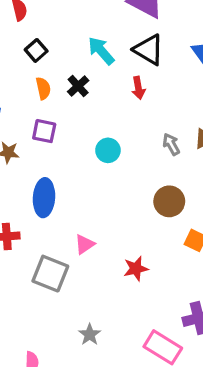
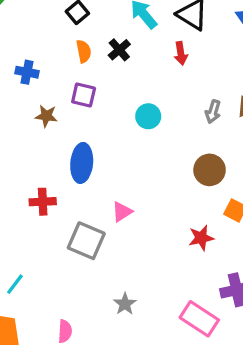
gray arrow: (171, 144) -> (213, 112), turned -135
red star: (136, 269) -> (201, 238), moved

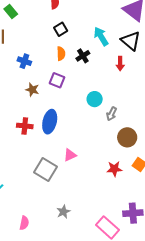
gray arrow: (213, 112) -> (112, 114), moved
red cross: (43, 202) -> (25, 126), moved
red star: (201, 238) -> (114, 169), moved

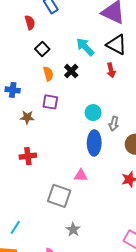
blue ellipse: (50, 122) -> (94, 143), moved
pink triangle: (70, 155) -> (81, 175), turned 40
gray star: (63, 212) -> (73, 230), moved

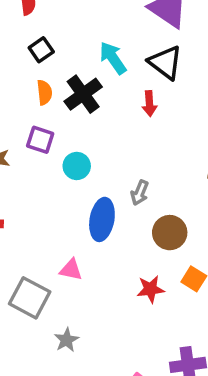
black cross: (71, 71) -> (83, 94), size x1.5
cyan circle: (93, 113) -> (77, 166), moved
gray star: (73, 230) -> (66, 340), moved

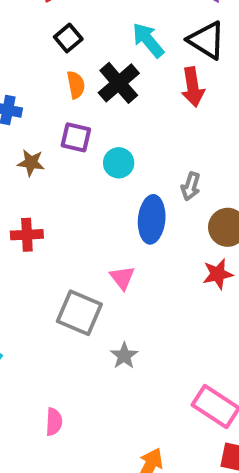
red arrow: (149, 104) -> (193, 87), size x1.4
pink triangle: (71, 270) -> (122, 278), turned 45
red star: (151, 289) -> (218, 274), moved

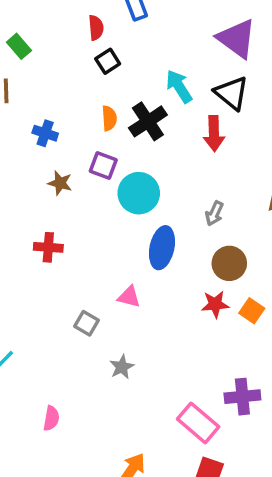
black square: (68, 38) -> (108, 61), moved
cyan circle: (119, 163) -> (139, 193), size x1.5
gray arrow: (191, 186) -> (214, 213), moved
pink triangle: (122, 278) -> (129, 297), turned -45
gray square: (79, 313) -> (87, 323), size x0.6

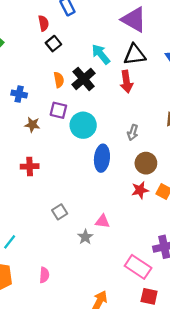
black triangle: (232, 93) -> (135, 55), turned -40
pink triangle: (129, 297) -> (102, 221), moved
gray square: (87, 323) -> (60, 212), turned 35

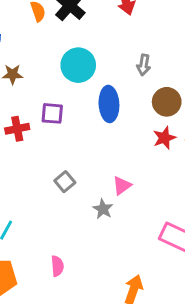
purple square: (58, 110) -> (52, 113), moved
pink triangle: (102, 221) -> (122, 185), turned -35

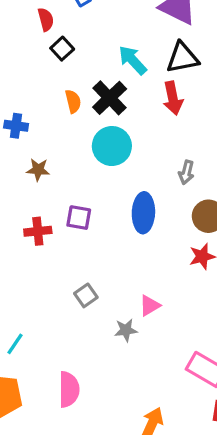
cyan circle: (78, 65) -> (112, 146), moved
gray star: (103, 209) -> (126, 330), turned 30
pink semicircle: (57, 266) -> (69, 389), size x1.5

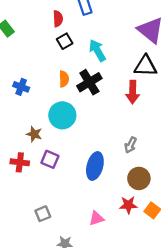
cyan arrow: (133, 60) -> (97, 50), moved
cyan circle: (112, 146) -> (62, 115), moved
brown star: (38, 170) -> (34, 134), moved
pink triangle: (150, 306) -> (96, 218), moved

